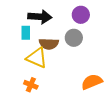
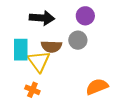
cyan rectangle: (26, 33) -> (21, 50), moved, size x1.5
yellow triangle: (37, 58) -> (39, 61), turned 30

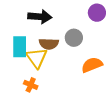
purple circle: (85, 16) -> (97, 13), moved
orange semicircle: (97, 87) -> (92, 65), moved

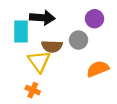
purple circle: (97, 13) -> (95, 19), moved
cyan rectangle: (20, 47) -> (21, 32), moved

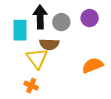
black arrow: (42, 18) -> (40, 17), turned -95
gray circle: (79, 40) -> (61, 22), moved

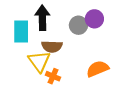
gray circle: (61, 22) -> (78, 25), moved
orange cross: (31, 86) -> (53, 76), moved

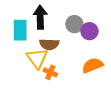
purple circle: (94, 19) -> (89, 31), moved

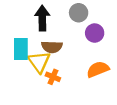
gray circle: (74, 24) -> (79, 13), moved
cyan rectangle: (20, 30) -> (21, 49), moved

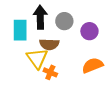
gray circle: (79, 13) -> (64, 21), moved
cyan rectangle: (21, 49) -> (20, 30), moved

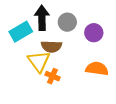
cyan rectangle: (20, 30) -> (21, 32), turned 60
orange semicircle: (92, 65) -> (97, 69), turned 30

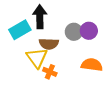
gray circle: (67, 22) -> (74, 32), moved

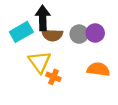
brown semicircle: (49, 44) -> (52, 35), moved

